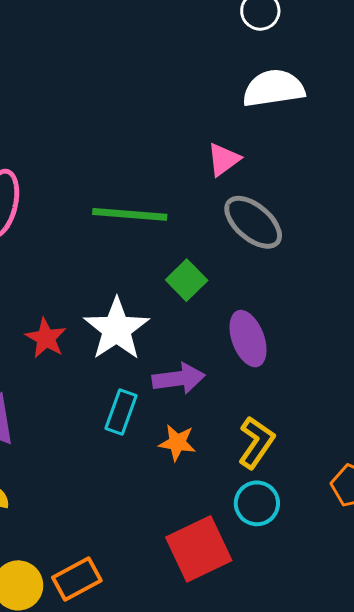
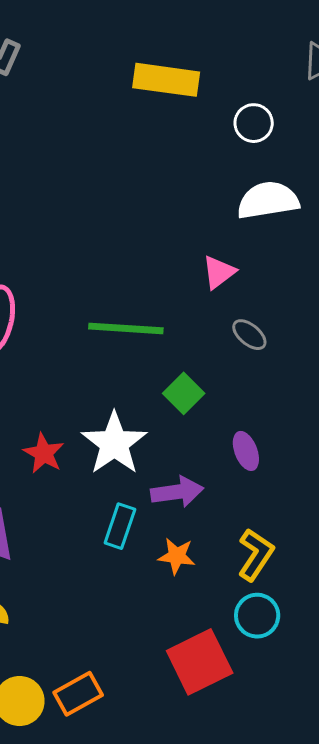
gray ellipse: (253, 222) -> (249, 335), size x0.6
purple ellipse: (248, 339) -> (246, 451), size x0.7

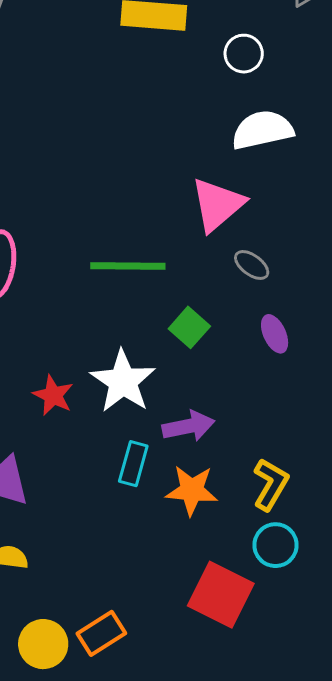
pink triangle: (219, 272) -> (218, 204), size x1.6
purple ellipse: (246, 451) -> (275, 334), moved
orange star: (177, 556) -> (192, 490), size x1.4
red square: (200, 662) -> (221, 595), turned -34

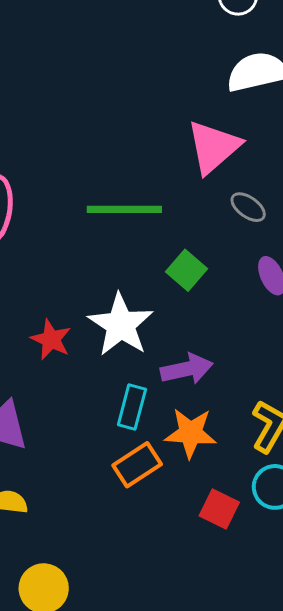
red square: (221, 595) -> (219, 509), moved, size x0.6
orange rectangle: (101, 633) -> (137, 465), moved

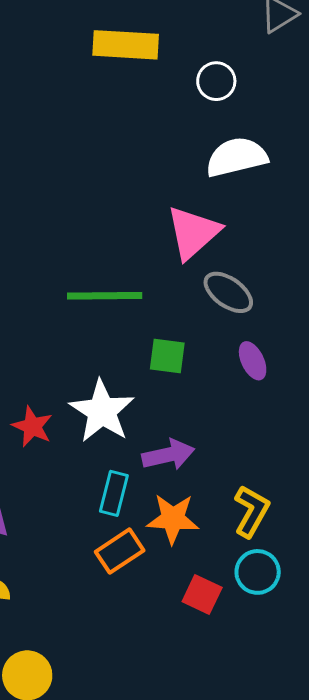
gray ellipse: (248, 207) -> (228, 292), size x1.4
green square: (186, 270) -> (167, 356), turned -33

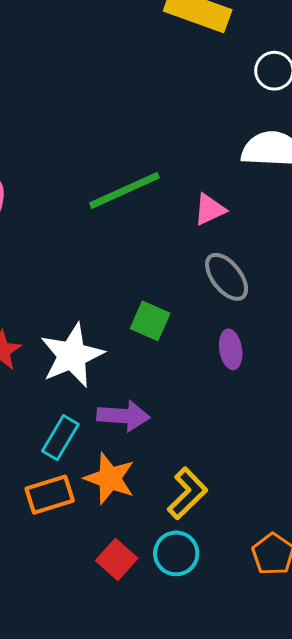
pink triangle: (193, 233) -> (210, 210), size x0.6
green line: (105, 296) -> (124, 190), moved, turned -40

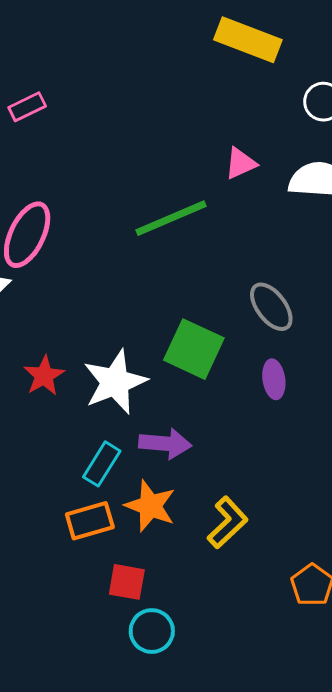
pink triangle: (210, 210) -> (240, 163), moved
green square: (150, 321) -> (194, 349), size x1.5
cyan circle: (176, 553) -> (152, 631), moved
red square: (117, 559) -> (127, 582), moved, turned -33

